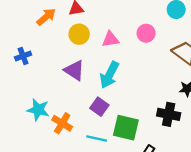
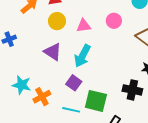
orange cross: (62, 123) -> (42, 97), turned 30

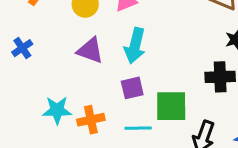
purple square: (74, 83) -> (132, 88), turned -35
orange cross: (42, 97) -> (91, 120), turned 30

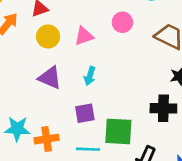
cyan arrow: (135, 46) -> (90, 76), size x0.6

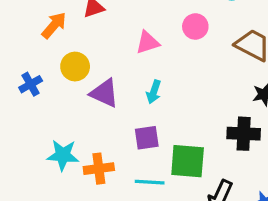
yellow circle: (48, 36) -> (75, 67), moved

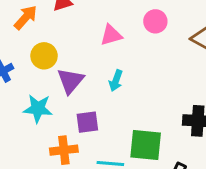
purple triangle: (104, 93) -> (70, 81), turned 44
purple square: (147, 138) -> (87, 122), moved
cyan star: (63, 155) -> (38, 109), moved

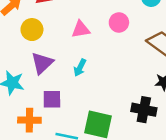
yellow circle: (44, 56) -> (32, 30), moved

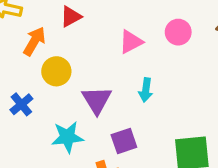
pink circle: (119, 22) -> (178, 32), moved
yellow circle: (32, 30) -> (56, 71), moved

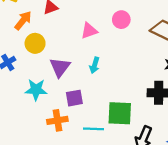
pink circle: (178, 32) -> (121, 20), moved

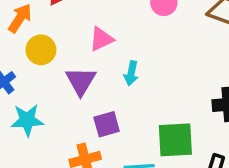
pink triangle: (89, 31) -> (101, 39), moved
cyan star: (36, 90) -> (27, 120), moved

